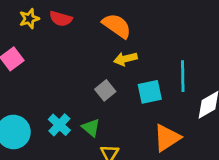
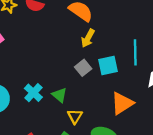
yellow arrow: (125, 59) -> (88, 38), turned -48
gray square: (105, 90) -> (83, 68), moved

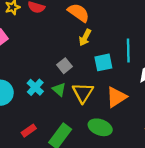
gray square: (83, 68) -> (64, 66), moved
yellow triangle: (75, 116) -> (83, 93), moved, size x1.5

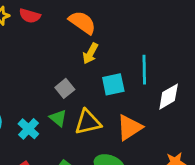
cyan cross: (35, 87) -> (28, 129), moved
yellow triangle: (83, 93) -> (88, 122), turned 45

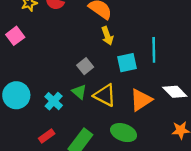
yellow arrow: (90, 53) -> (107, 36), turned -48
white diamond: (169, 97) -> (175, 92), moved, turned 75
yellow triangle: (88, 122) -> (105, 95), turned 40

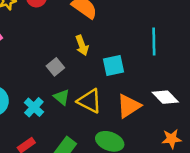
yellow arrow: (107, 36) -> (82, 45), moved
cyan line: (154, 50) -> (154, 42), moved
gray square: (85, 66) -> (55, 67), moved

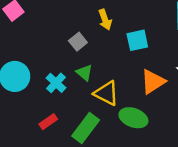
yellow triangle: (89, 101) -> (106, 93), moved

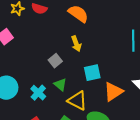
cyan square: (137, 40) -> (92, 73), moved

